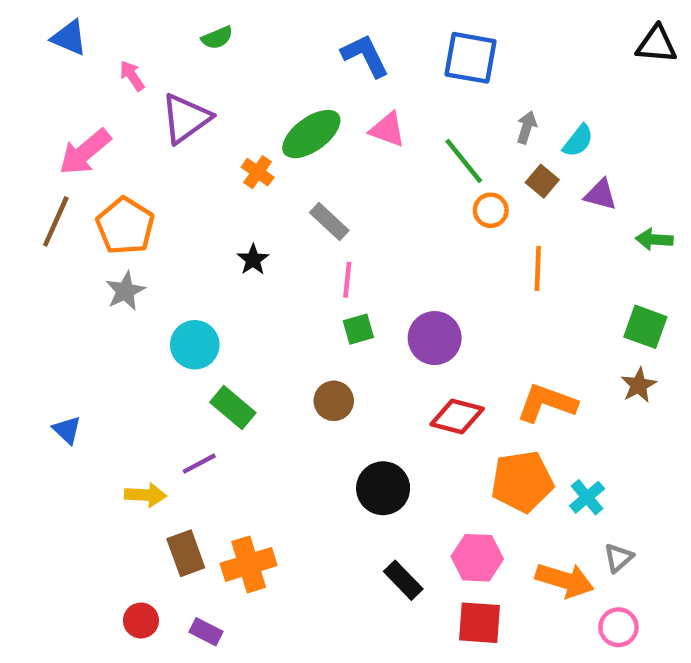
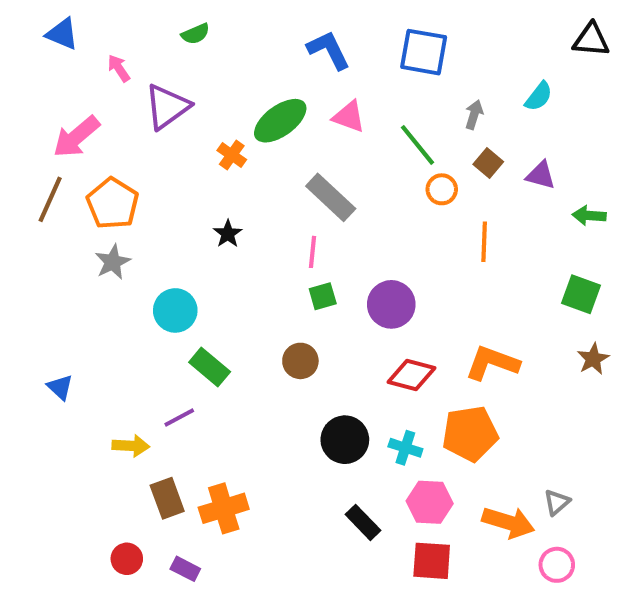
cyan semicircle: (578, 141) -> (539, 96), moved
gray rectangle: (329, 221) -> (331, 197), moved, size x1.4
brown star: (639, 385) -> (593, 359), moved
cyan cross: (587, 497) -> (405, 448), moved, turned -32

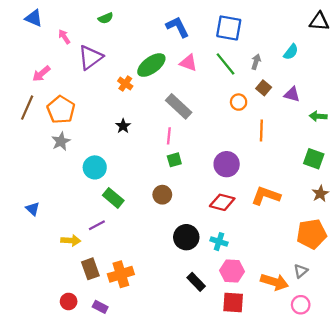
pink arrow: (76, 137) -> (41, 74), size x0.7
green line: (418, 145) -> (225, 64), moved
purple circle: (391, 304) -> (227, 164), moved
orange pentagon: (470, 434) -> (312, 234), moved

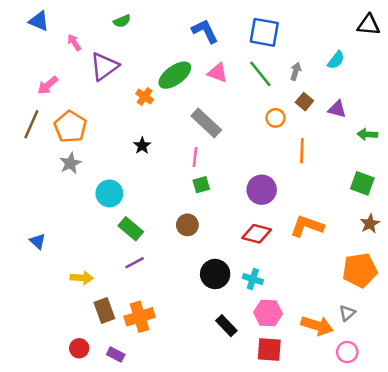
purple line: (97, 225) -> (135, 263), moved

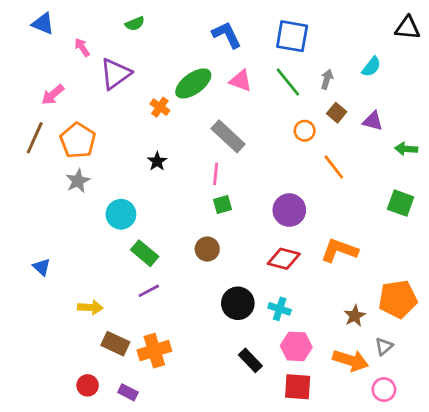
orange line: (302, 151) -> (334, 167), turned -40
brown star: (370, 224) -> (355, 316), moved
brown rectangle: (104, 311) -> (115, 344), turned -45

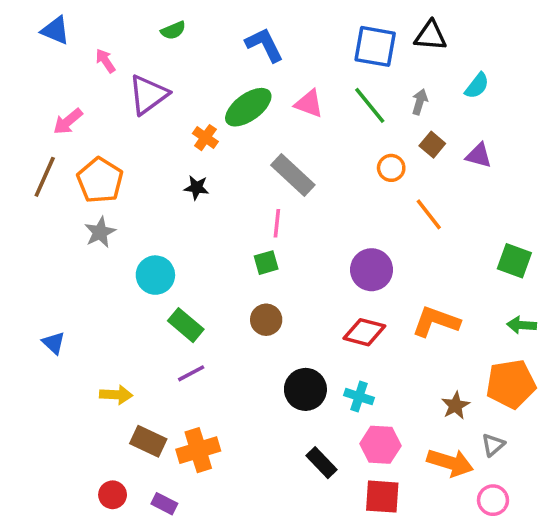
black triangle: (408, 28) -> (430, 36), moved
blue L-shape: (227, 35) -> (264, 45), moved
green arrow: (406, 149) -> (522, 325), moved
black star: (157, 161) -> (196, 188), moved, turned -30
green square: (223, 204) -> (266, 263), moved

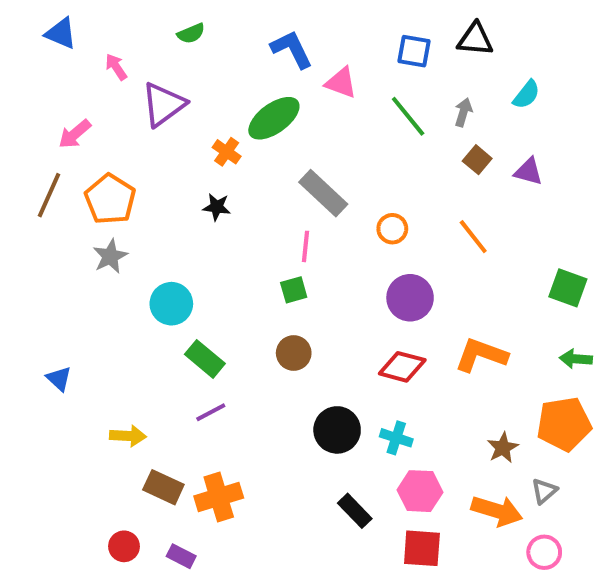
blue square: (375, 46) -> (414, 51), size x0.7
pink triangle: (309, 104) -> (341, 83), moved
orange circle: (391, 168) -> (392, 229), moved

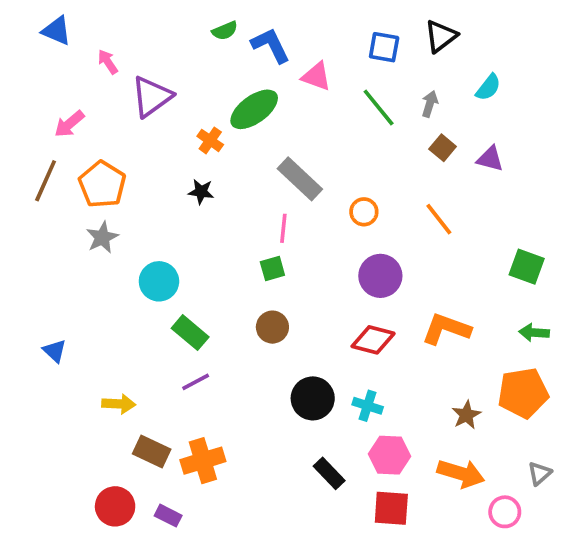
green semicircle: (191, 33) -> (225, 31), moved
black triangle: (475, 39) -> (441, 36), turned -42
gray triangle: (544, 491) -> (540, 473), moved
red circle: (124, 546) -> (115, 506), size x1.4

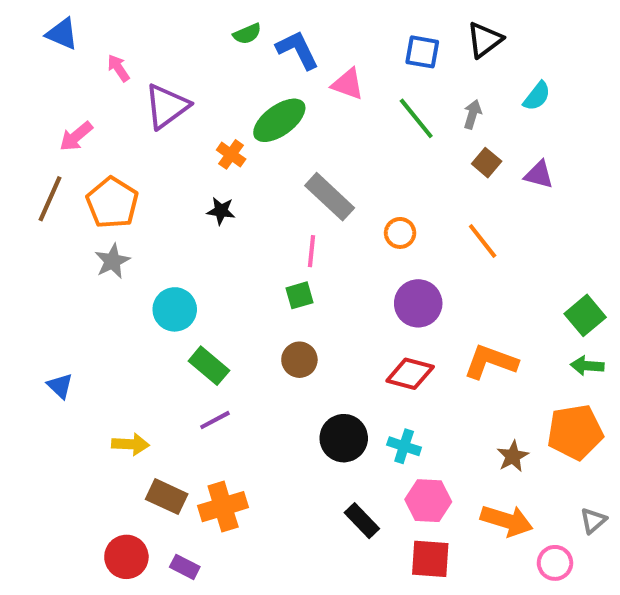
green square: (527, 267) -> (585, 315), moved, turned 30

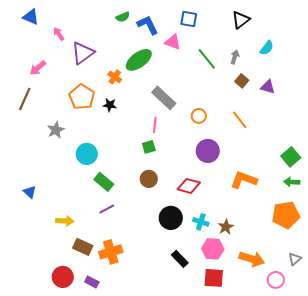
blue square: (422, 52) -> (189, 19), moved
orange pentagon: (112, 203) -> (82, 97), moved
red diamond: (410, 374) -> (189, 186), moved
brown star: (513, 456) -> (226, 227), moved

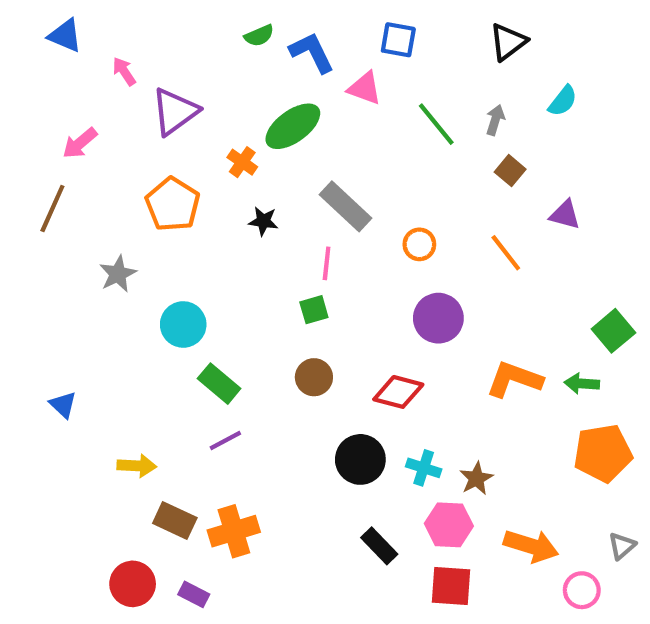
purple triangle: (268, 87) -> (565, 215), moved
black star: (110, 105) -> (263, 221), moved
green arrow: (292, 182) -> (582, 384), moved

